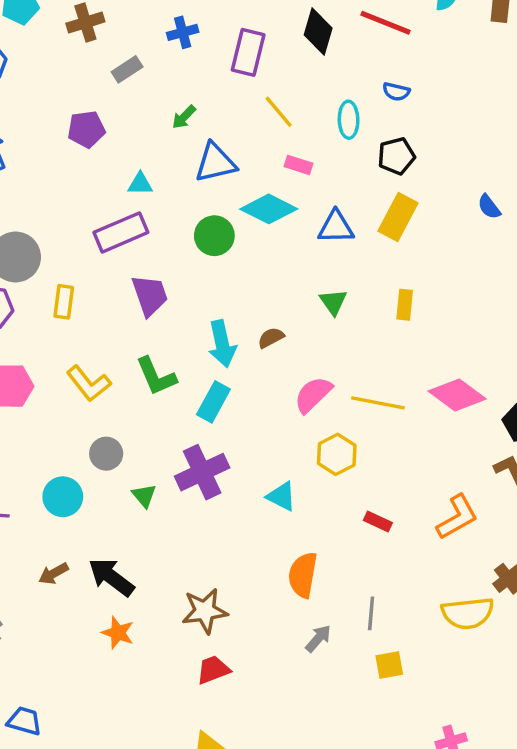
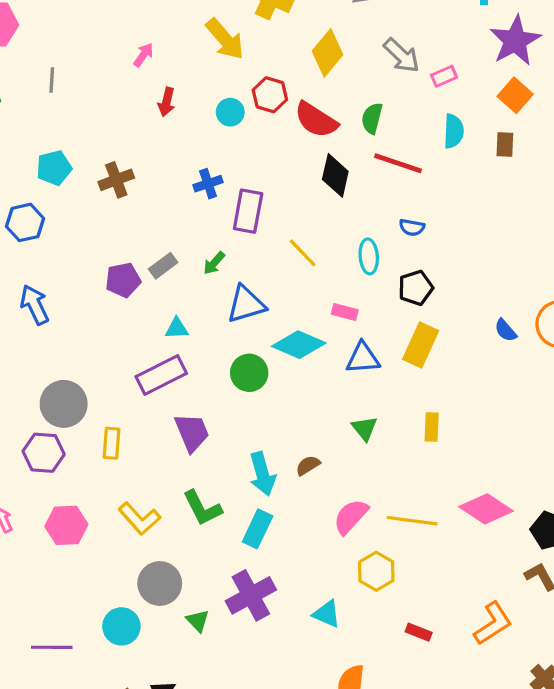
purple rectangle: (248, 52) -> (248, 211), moved
gray rectangle: (127, 69) -> (163, 266), moved
pink rectangle: (299, 165) -> (345, 312), moved
gray circle: (106, 454) -> (160, 584), size x1.4

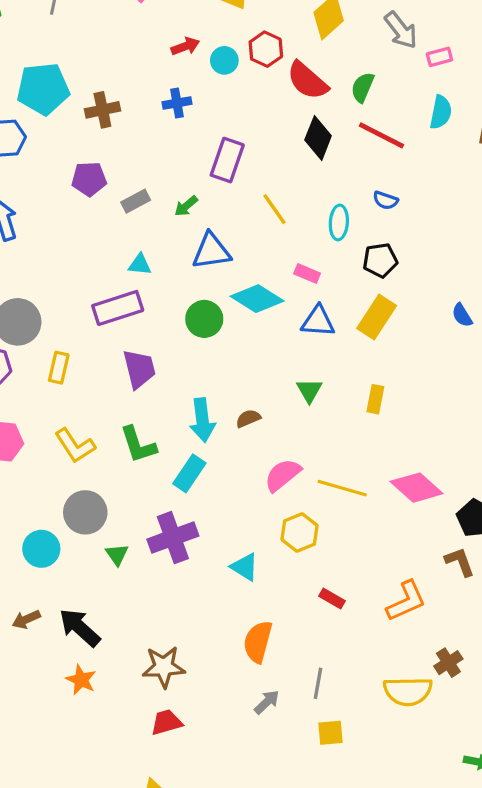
red arrow: (167, 102) -> (185, 46), moved, turned -132
cyan pentagon: (54, 168) -> (43, 89), size x1.5
blue cross: (208, 184) -> (177, 103), moved
purple pentagon: (123, 280) -> (89, 179), moved

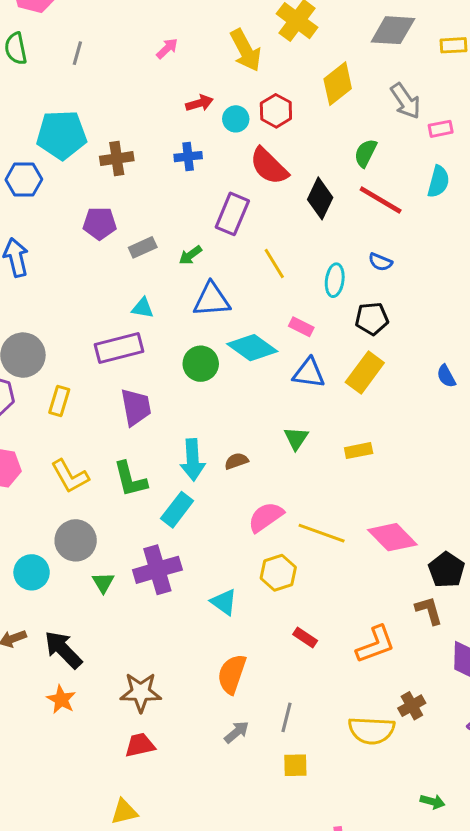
red semicircle: (307, 81) -> (269, 166), moved
yellow rectangle: (375, 399) -> (359, 451), turned 64

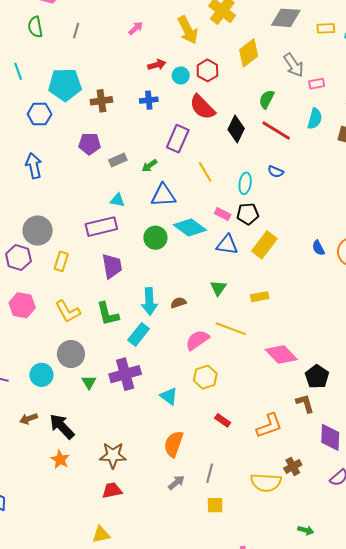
black pentagon: (372, 319) -> (248, 214), moved
yellow line: (322, 533) -> (231, 329), moved

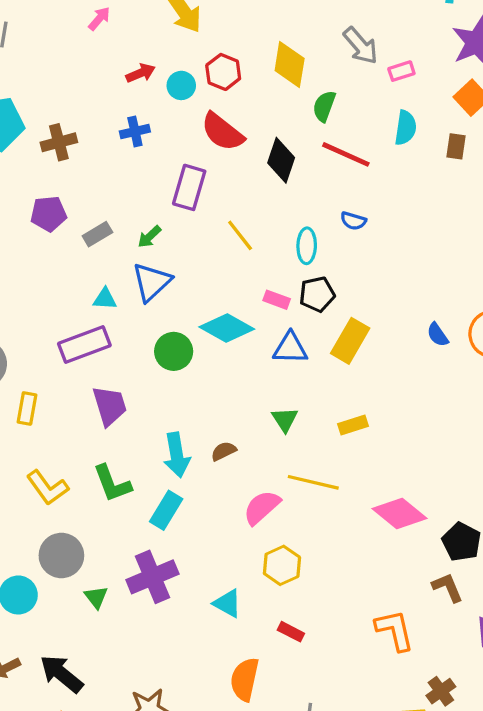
yellow diamond: (249, 53) -> (290, 65), moved, turned -36
blue triangle: (163, 195) -> (152, 282), moved, turned -32
red rectangle: (223, 420) -> (291, 632), moved
orange L-shape: (269, 426) -> (395, 630), turned -76

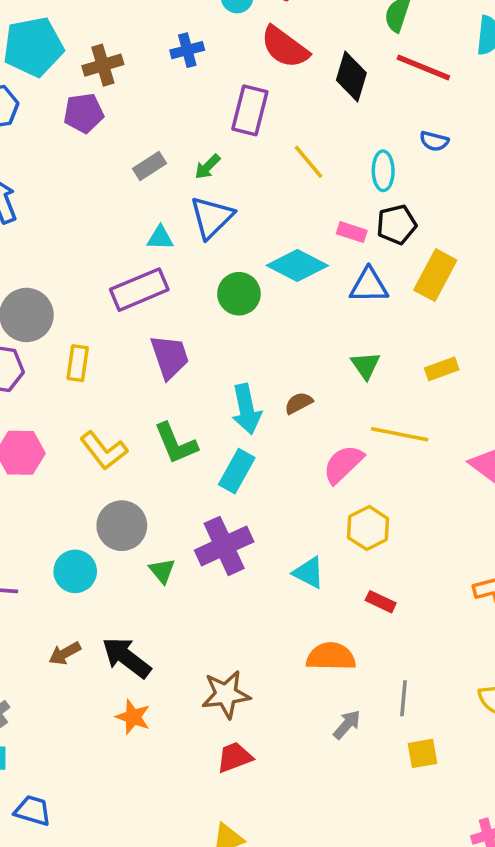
purple pentagon: (49, 214) -> (84, 113), moved
orange semicircle: (245, 679) -> (331, 657), turned 81

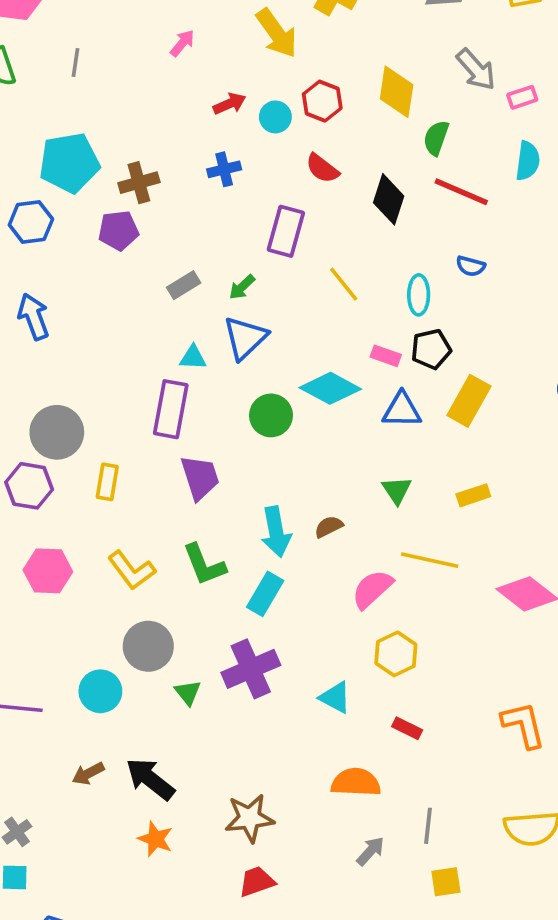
red semicircle: (285, 47) -> (322, 168), size x0.7
purple rectangle: (139, 290) -> (171, 409), turned -58

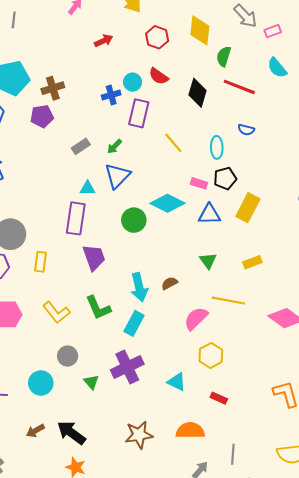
cyan circle: (275, 117) -> (133, 82), moved
cyan semicircle: (528, 161) -> (277, 68), turned 135
blue cross: (224, 169) -> (111, 95), moved
gray circle: (148, 646) -> (68, 356), size x0.7
brown star: (249, 818) -> (139, 435), moved

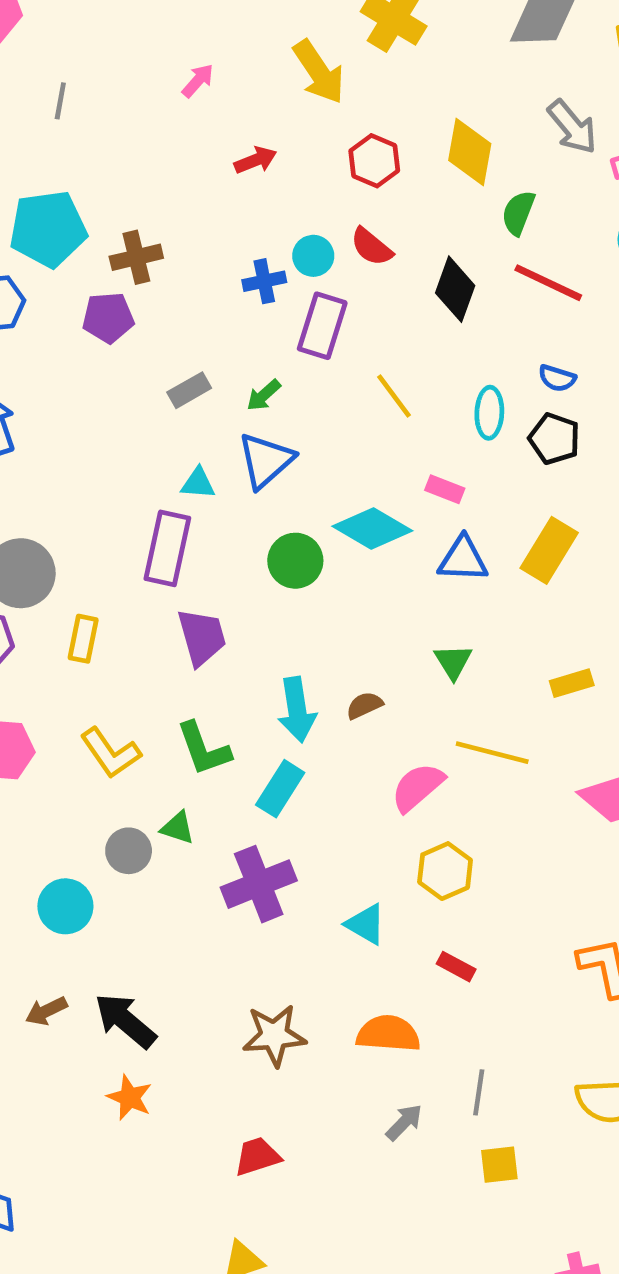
black pentagon: (225, 179) -> (554, 439), moved, turned 30
yellow rectangle: (252, 262) -> (572, 683), moved
green triangle: (91, 382) -> (178, 828), moved, turned -35

